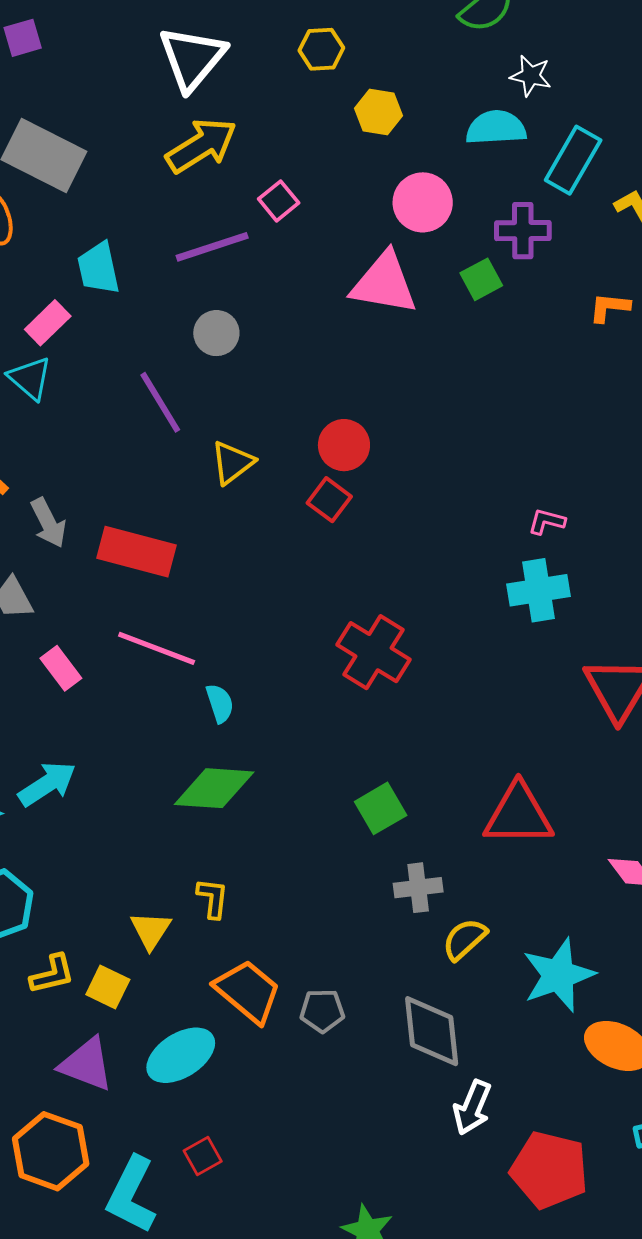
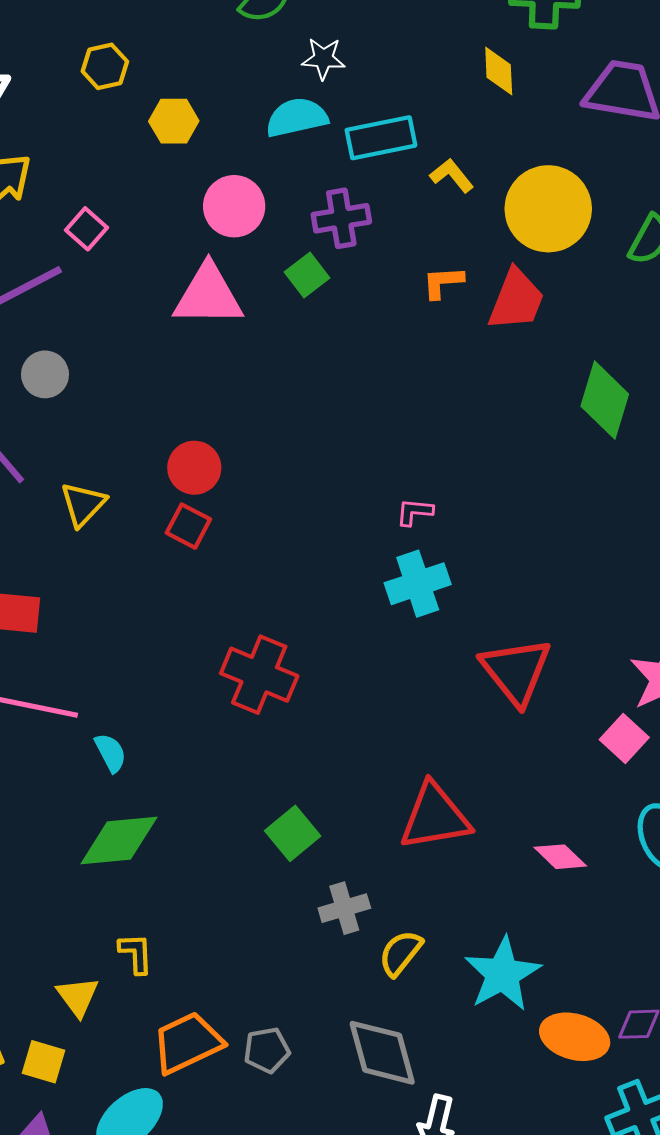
cyan rectangle: (573, 160) -> (381, 138), turned 58
orange trapezoid: (248, 991) -> (187, 1043), turned -56

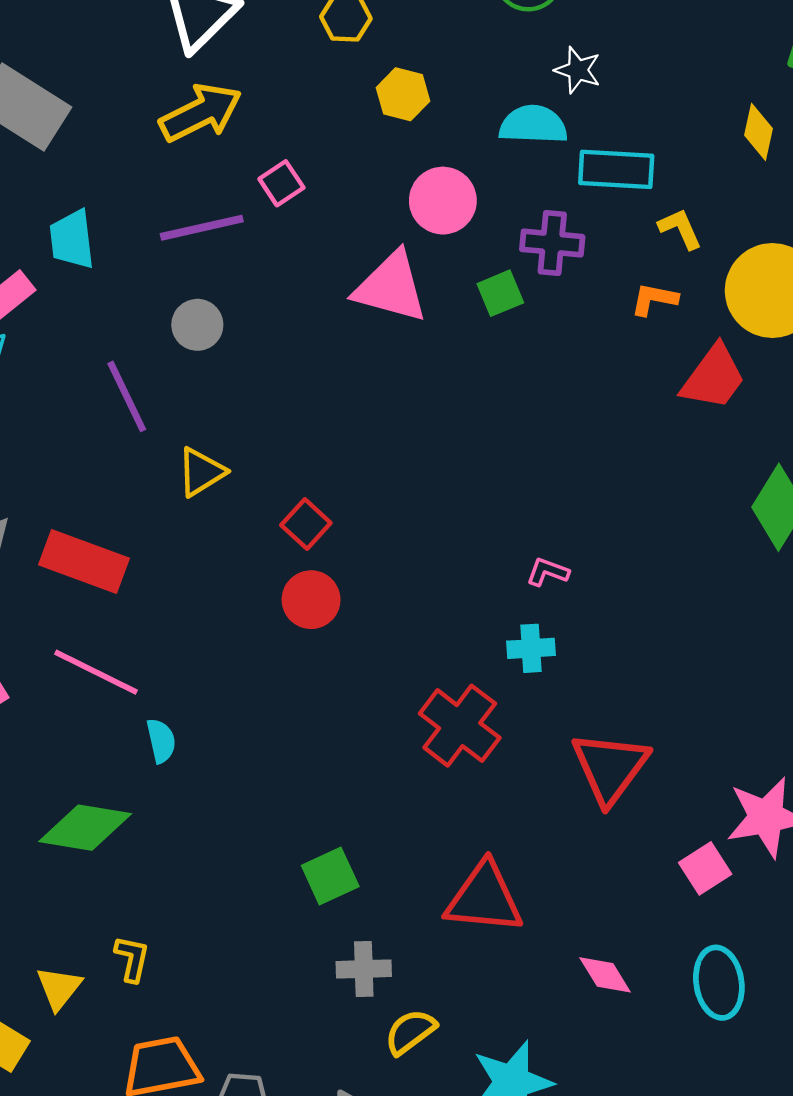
orange L-shape: (443, 282) -> (654, 299), moved
red circle: (194, 468) -> (311, 600), moved
cyan cross: (418, 584) -> (531, 648), size x0.7
red cross: (259, 675) -> (460, 726), moved
green diamond: (119, 841) -> (85, 828), moved

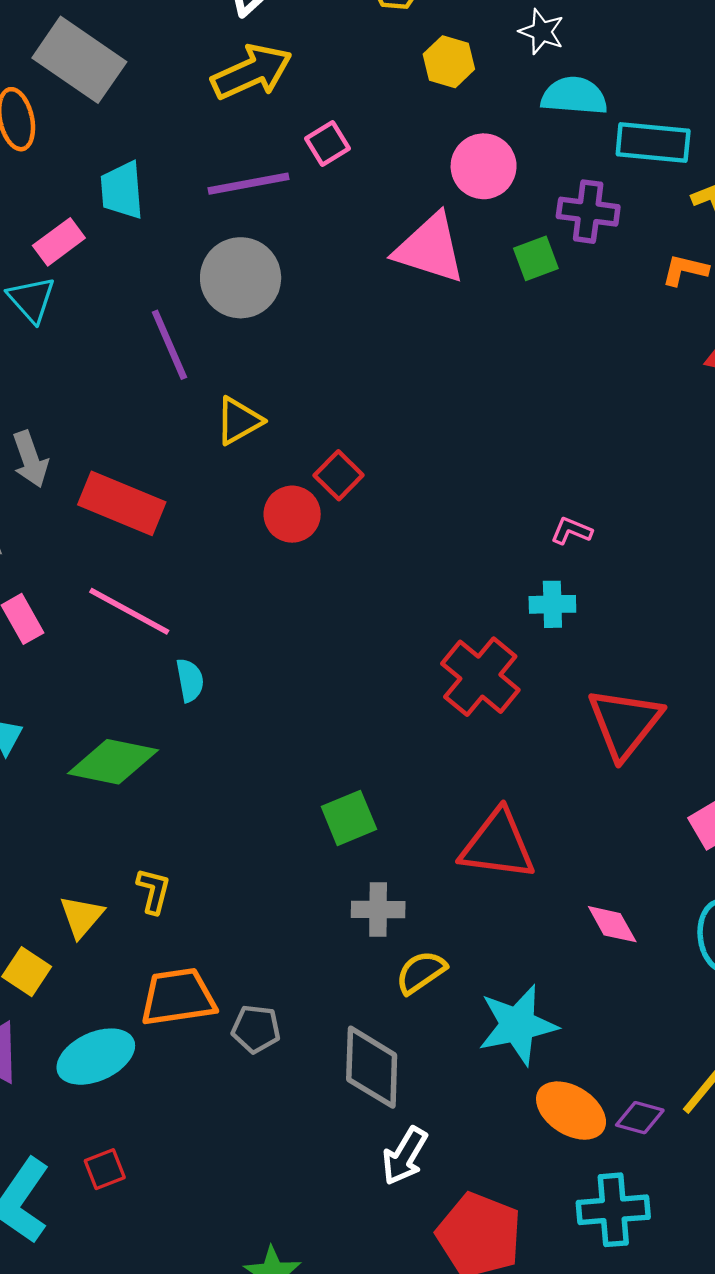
white star: (578, 70) -> (542, 32), moved
gray circle: (197, 325) -> (241, 278), size x1.6
red circle: (311, 600) -> (292, 514), moved

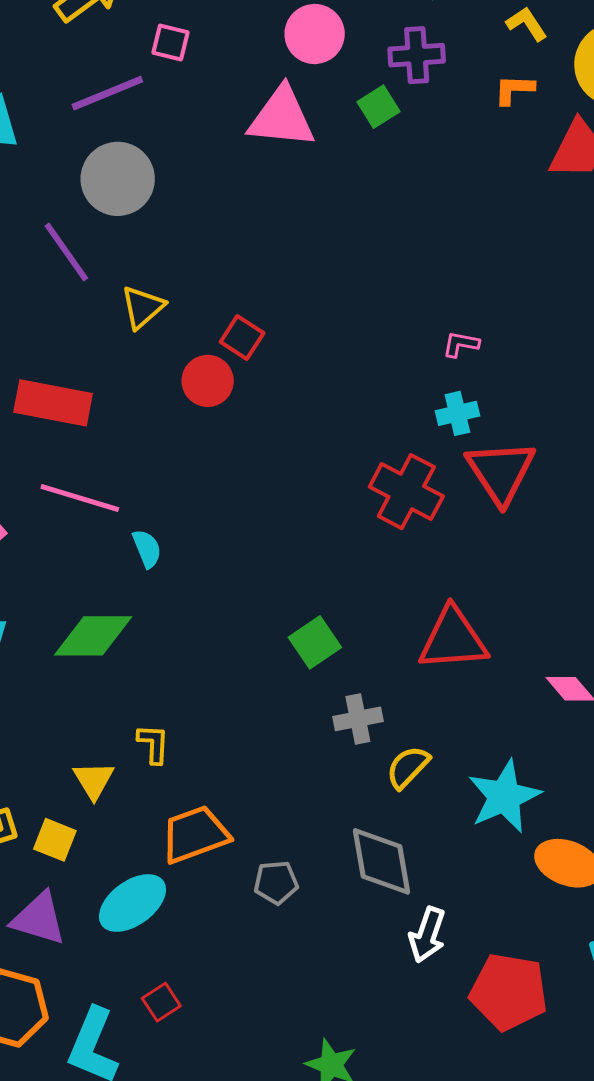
pink square: (327, 144) -> (171, 43), turned -33
red triangle: (625, 723) -> (501, 472), moved
gray pentagon: (256, 1029) -> (276, 882), moved

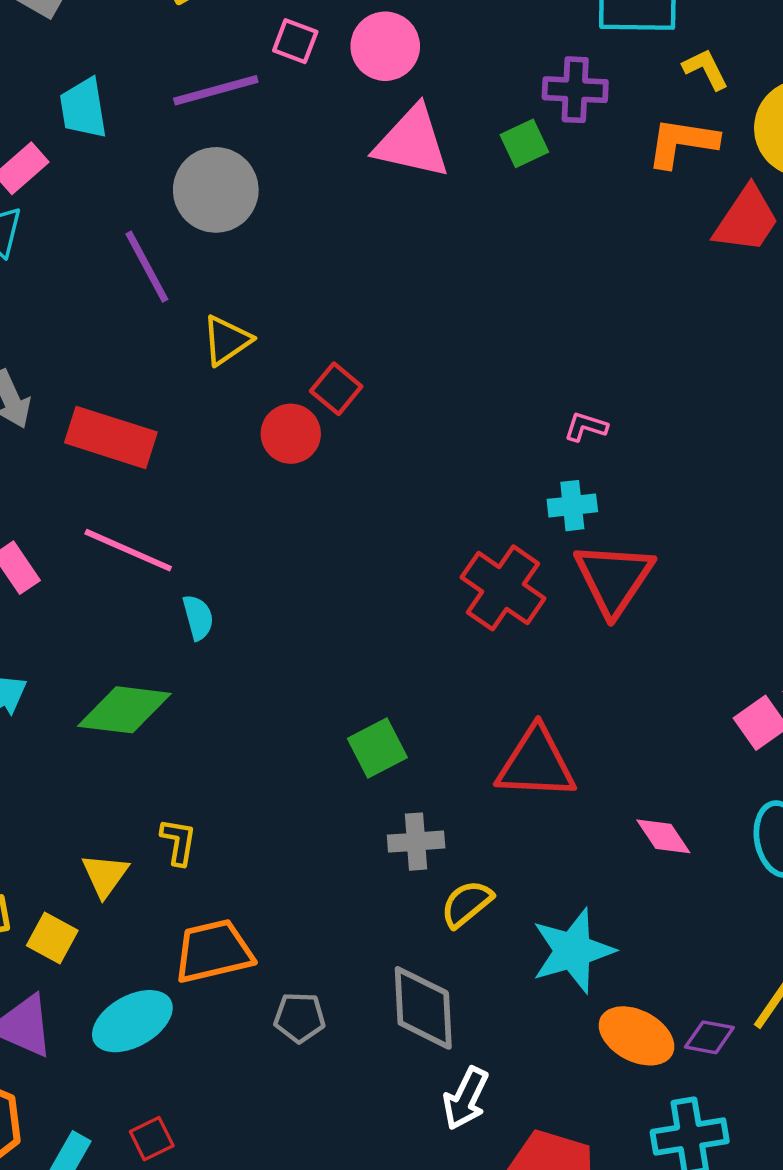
pink circle: (315, 34) -> (385, 46), moved
orange L-shape: (514, 89) -> (682, 143), size x1.5

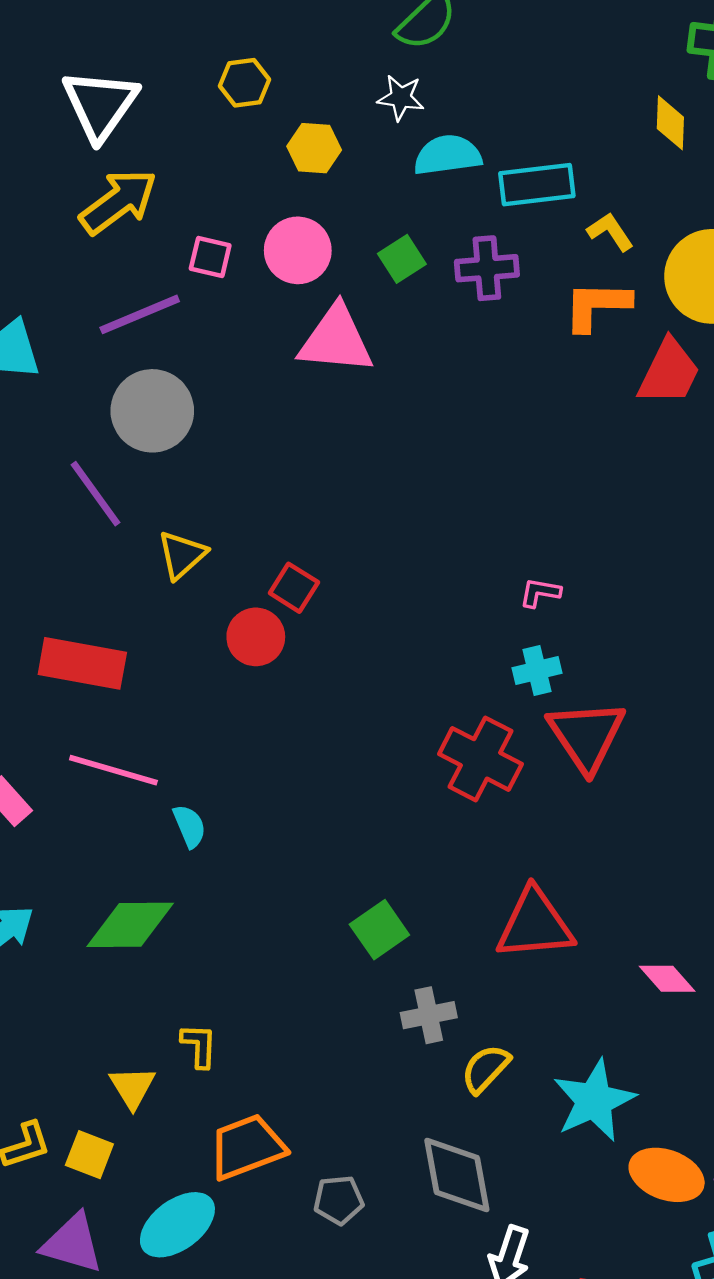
green square: (524, 143) -> (402, 259), moved

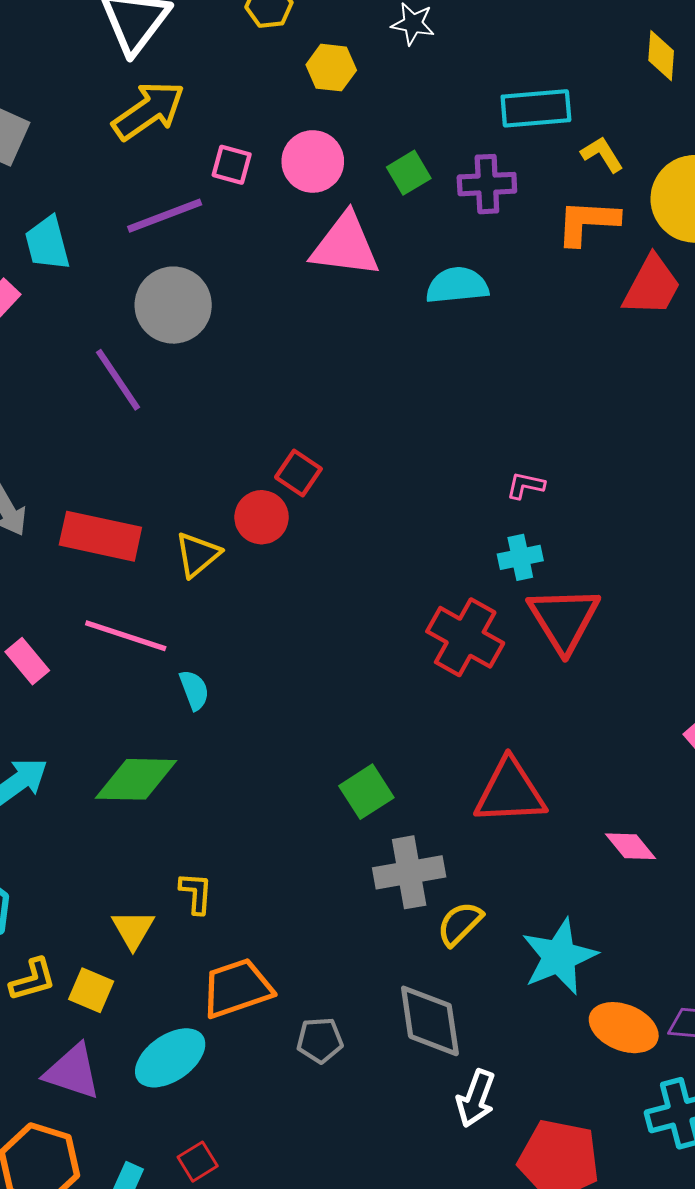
cyan semicircle: (448, 155) -> (457, 285), moved
yellow triangle: (182, 555) -> (197, 555), moved
gray cross: (429, 1015) -> (409, 872), size x1.4

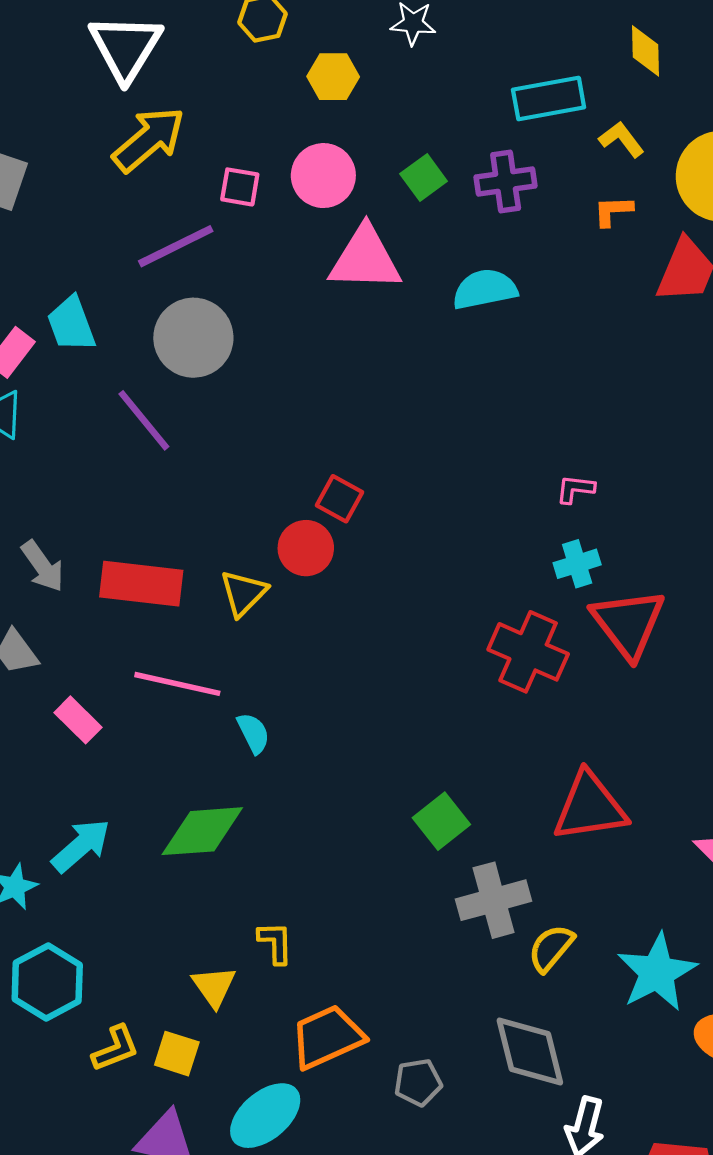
yellow diamond: (661, 56) -> (645, 51), moved
orange L-shape: (587, 222) -> (613, 211), size x0.6
cyan trapezoid: (47, 243) -> (71, 324), moved

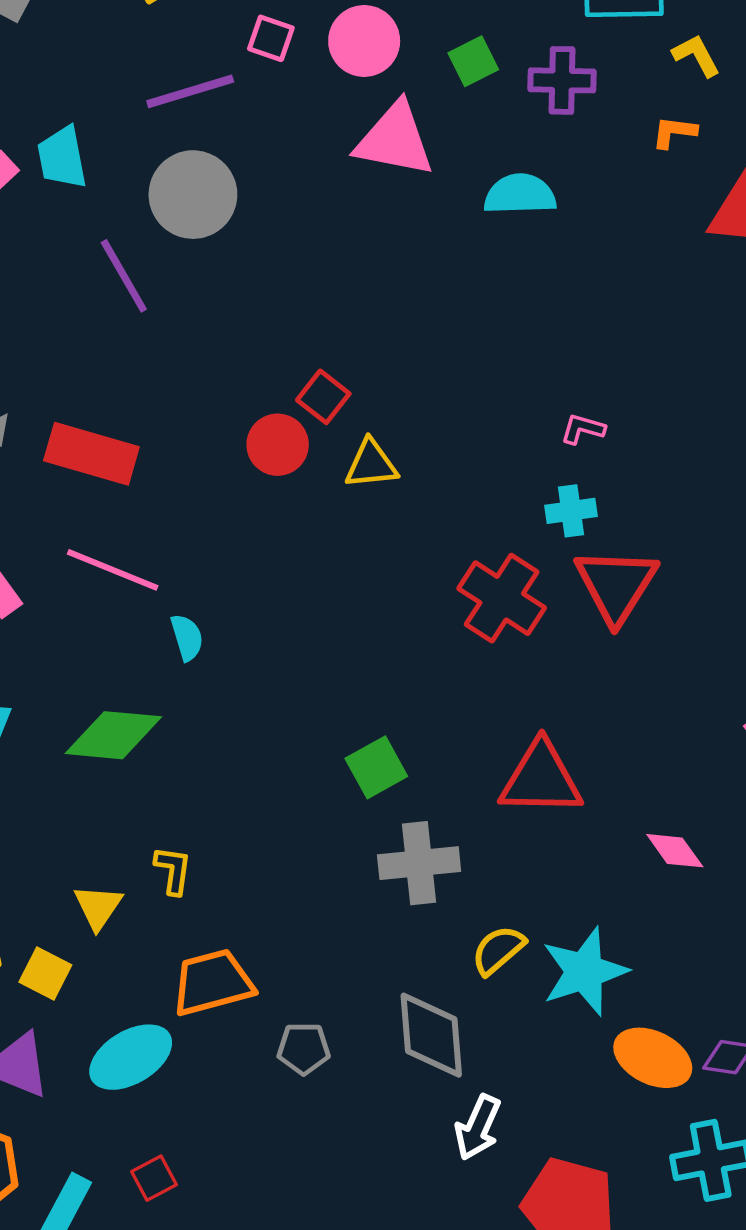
yellow triangle: (243, 593) -> (371, 464), moved, turned 30
yellow semicircle: (551, 948) -> (498, 950), moved

